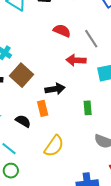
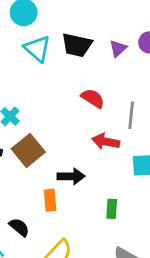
gray line: (91, 39) -> (131, 115), turned 30
black semicircle: (23, 121) -> (19, 227), moved

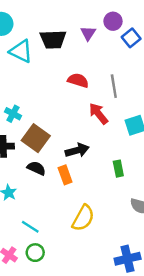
red arrow: (106, 142) -> (98, 114), turned 55
black semicircle: (19, 227) -> (36, 168), moved

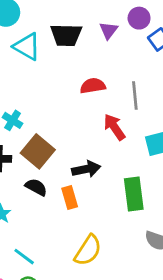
red semicircle: (78, 80) -> (93, 86), turned -30
green rectangle: (118, 169) -> (134, 194), size x1.6

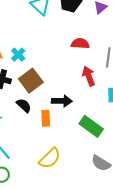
green rectangle: (134, 194) -> (91, 126), turned -60

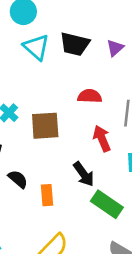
brown square: (31, 81) -> (45, 126), moved, turned 35
black arrow: (62, 101) -> (84, 174), moved, turned 54

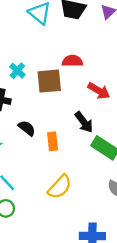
red semicircle: (90, 96) -> (72, 61), moved
red arrow: (102, 138) -> (99, 91), turned 145

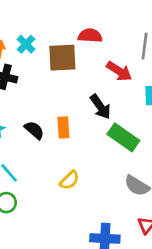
black semicircle: (27, 128) -> (34, 130), moved
yellow semicircle: (60, 187) -> (69, 180), size x0.7

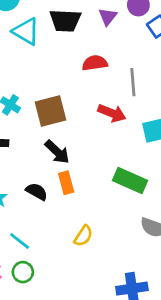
red semicircle: (90, 36) -> (95, 63), moved
black arrow: (100, 107) -> (57, 152), moved

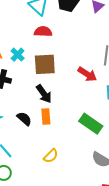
red semicircle: (95, 63) -> (43, 32), moved

